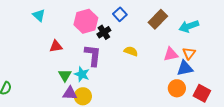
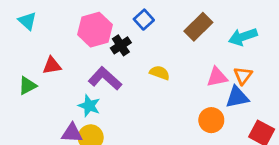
purple L-shape: (93, 55) -> (105, 78), turned -55
green triangle: (65, 75) -> (27, 86), moved, turned 32
orange circle: (177, 88) -> (211, 120), moved

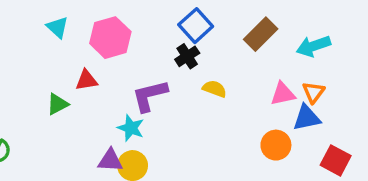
blue square: (144, 20) -> (196, 26), size x1.4
pink hexagon: (95, 30) -> (110, 38), moved
black cross: (121, 45) -> (187, 56), moved
purple L-shape: (105, 78) -> (150, 96), turned -56

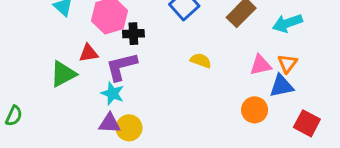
black cross: (187, 56) -> (133, 34), moved, turned 30
purple L-shape: (150, 96) -> (121, 67), moved
green triangle: (57, 104) -> (63, 74), size x1.4
cyan star: (131, 128) -> (113, 93), moved

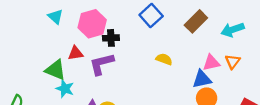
green triangle: (63, 74) -> (55, 70), turned 50
blue triangle: (281, 86) -> (202, 79), moved
cyan star: (113, 93) -> (65, 89), moved

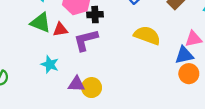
yellow semicircle: (164, 59) -> (147, 35), size x1.6
green triangle: (55, 70) -> (41, 23), moved

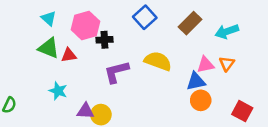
purple L-shape: (86, 40) -> (116, 72), moved

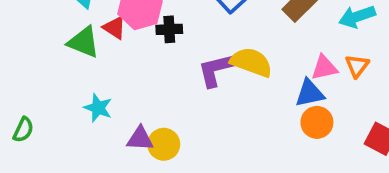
red triangle: (69, 55) -> (115, 28), moved, turned 42
purple L-shape: (116, 72) -> (217, 69), moved

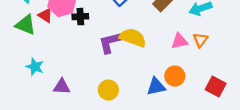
blue triangle: (310, 93) -> (156, 87), moved
yellow circle: (164, 144) -> (108, 90), moved

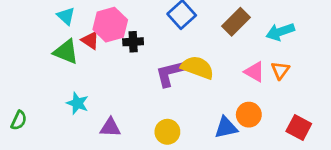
pink triangle: (179, 41) -> (255, 72), turned 42

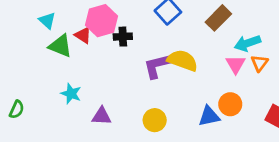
cyan triangle: (66, 16) -> (47, 21), moved
cyan arrow: (280, 32) -> (248, 43), moved
pink triangle: (255, 72) -> (236, 64), turned 30

